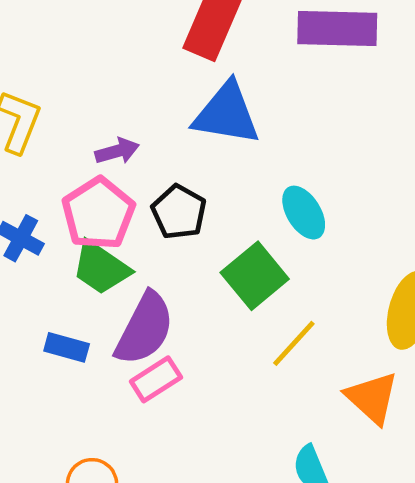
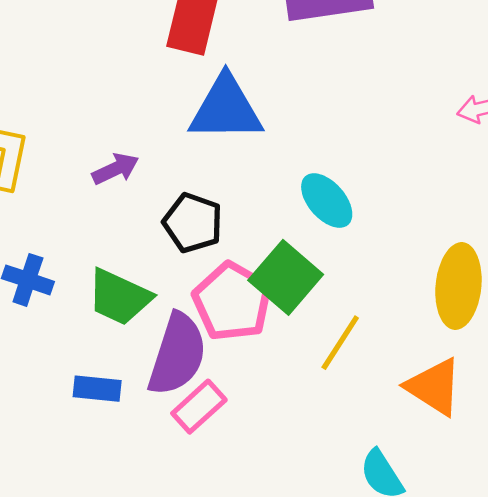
pink pentagon: (98, 213) -> (232, 302), moved

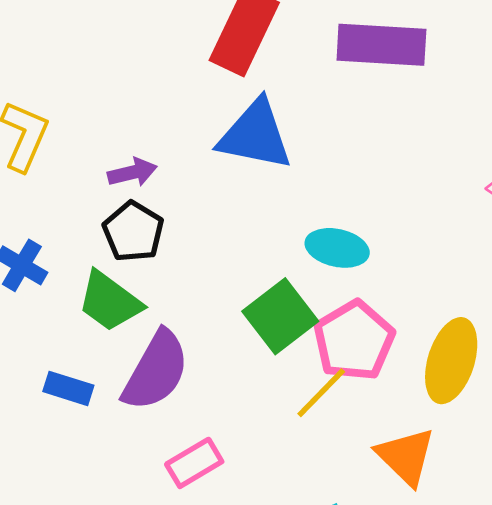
cyan ellipse: (327, 201) -> (337, 248), turned -48
black pentagon: (193, 223) -> (133, 232), moved
pink pentagon: (232, 302) -> (354, 341), moved
pink rectangle: (199, 407) -> (194, 463), moved

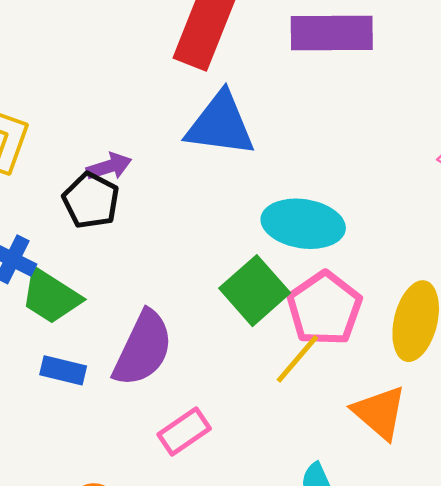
black pentagon: (133, 232) -> (91, 200), moved
cyan ellipse: (337, 248) -> (303, 224), size x1.4
green trapezoid: (110, 301) -> (51, 296), moved

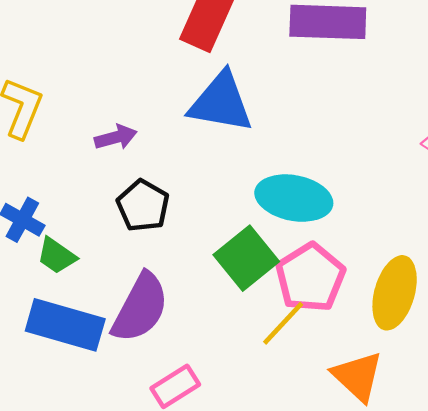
black pentagon: (91, 200) -> (143, 206), moved
green trapezoid: (51, 296) -> (57, 256), size x0.7
blue rectangle: (63, 370) -> (65, 325), size x1.8

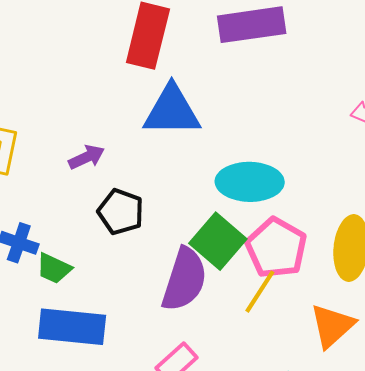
purple semicircle: (140, 308) -> (184, 279), moved
orange triangle: (357, 376) -> (332, 326), turned 45

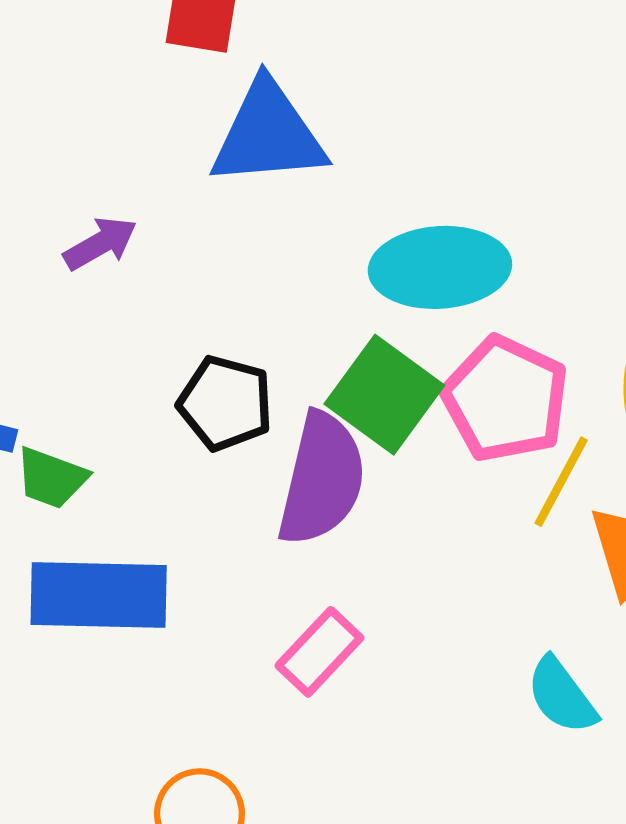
black pentagon: (121, 212) -> (225, 403), moved
yellow line: (260, 292) -> (561, 482), moved

